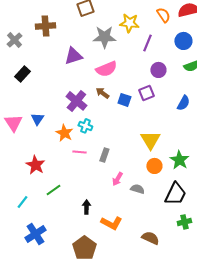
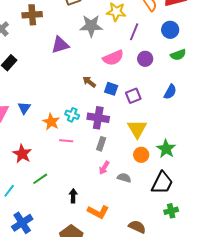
pink semicircle: (106, 69) -> (113, 58), moved
purple square: (146, 93) -> (133, 96), moved
purple cross: (76, 101) -> (98, 118), moved, turned -30
gray rectangle: (104, 155) -> (101, 144), moved

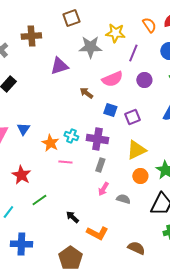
brown arrow: (89, 82) -> (86, 93), moved
yellow triangle: (137, 129) -> (136, 150), turned 35
black arrow: (73, 196) -> (72, 217), turned -48
blue cross: (22, 223) -> (21, 244), turned 35

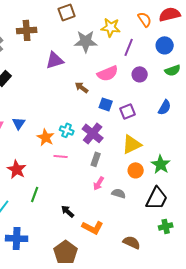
purple cross: (97, 139) -> (93, 133), turned 30
green line: (39, 200) -> (35, 194), turned -35

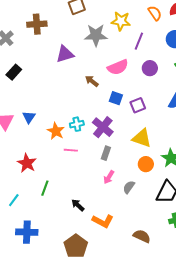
cyan cross: (67, 130) -> (77, 124), turned -32
yellow triangle: (132, 144) -> (142, 138), turned 45
gray semicircle: (119, 193) -> (129, 187), turned -72

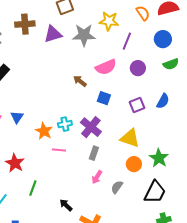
purple triangle: (65, 54) -> (53, 34), moved
purple square: (138, 105) -> (137, 105), moved

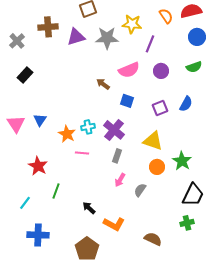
blue circle: (163, 39) -> (197, 37), moved
black trapezoid: (155, 192) -> (193, 195), moved

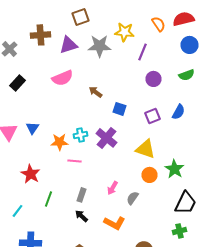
pink semicircle: (129, 70) -> (62, 78), moved
orange star: (67, 134) -> (60, 142), turned -30
gray rectangle: (117, 156) -> (82, 195), moved
orange L-shape: (114, 224) -> (114, 223), moved

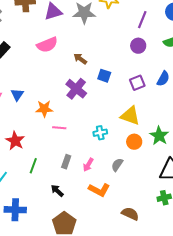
purple line: (142, 52) -> (142, 20), moved
cyan cross: (80, 135) -> (100, 133), moved
purple cross: (106, 138) -> (76, 89), moved
pink arrow: (112, 188) -> (88, 165), moved
black arrow: (82, 216) -> (57, 191), moved

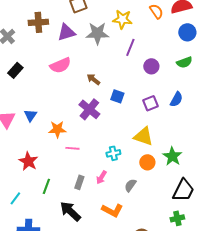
purple line: (142, 20) -> (130, 47), moved
pink arrow: (88, 165) -> (101, 177), moved
black arrow: (57, 191) -> (70, 211), size x1.6

